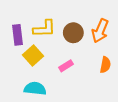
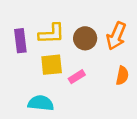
yellow square: (33, 55) -> (52, 65), moved, turned 36

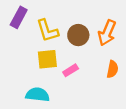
yellow L-shape: (52, 34) -> (47, 31), turned 75
purple rectangle: (20, 41) -> (19, 17), moved, turned 35

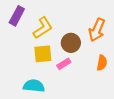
yellow L-shape: (47, 31) -> (43, 28), turned -105
brown circle: (78, 35) -> (71, 43), moved

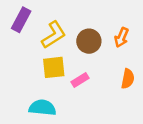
orange arrow: (97, 30) -> (122, 37), size x0.7
brown circle: (71, 43) -> (89, 41), moved

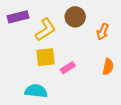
purple rectangle: (21, 20) -> (18, 17), turned 48
brown circle: (89, 41) -> (75, 17), moved

